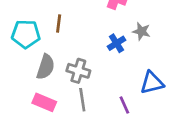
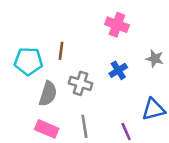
gray star: (141, 31) -> (155, 59), moved
gray cross: (78, 71) -> (81, 83), moved

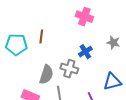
gray cross: (81, 83) -> (69, 69), moved
gray semicircle: (48, 94) -> (46, 75), moved

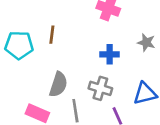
blue cross: (85, 52) -> (110, 54), turned 32
gray cross: (69, 69) -> (100, 88), moved

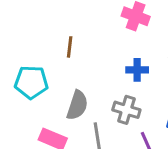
cyan pentagon: (19, 45) -> (31, 82), moved

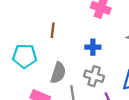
blue cross: (137, 70) -> (93, 47), moved

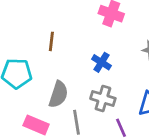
blue cross: (93, 47) -> (102, 62), turned 32

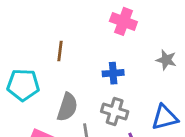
blue cross: (102, 62) -> (113, 73), turned -36

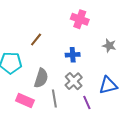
brown line: (60, 51) -> (36, 40), turned 32
gray cross: (115, 111) -> (74, 81), turned 30

